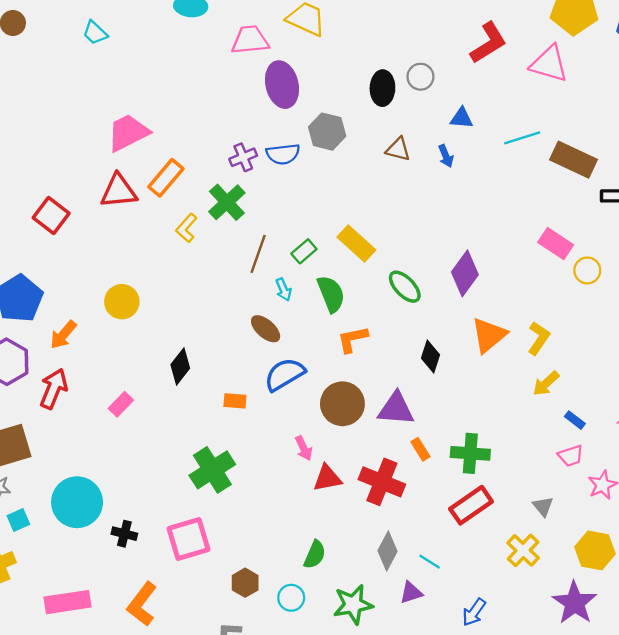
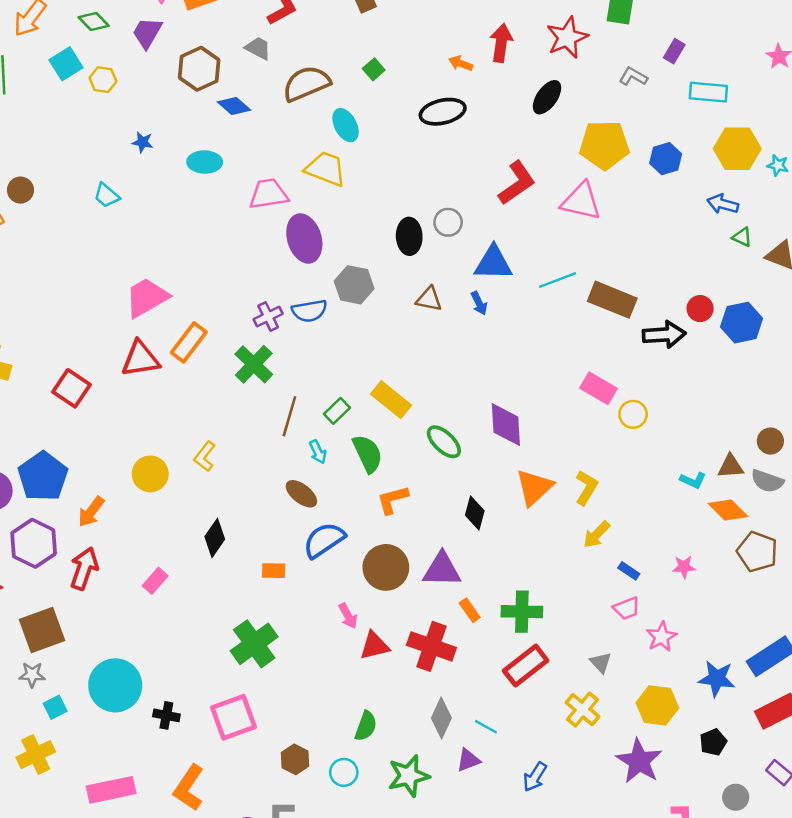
blue triangle: (462, 118) -> (493, 263), size x1.6
yellow L-shape: (187, 228) -> (205, 456), moved
purple diamond: (465, 273) -> (506, 425), turned -36

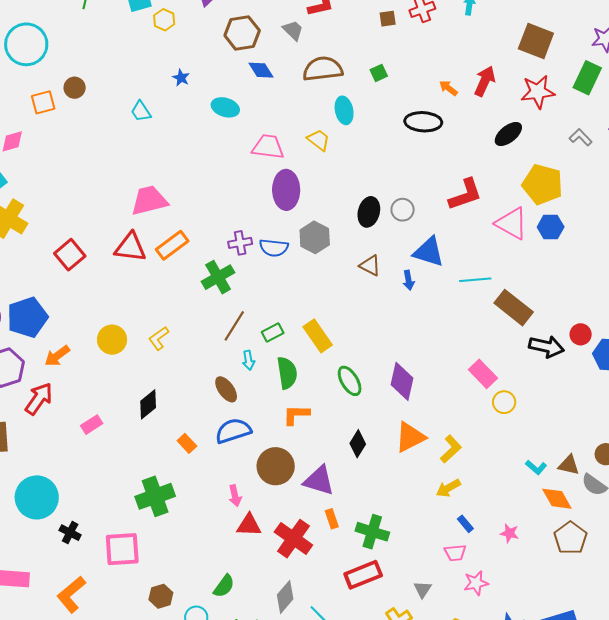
blue hexagon: (666, 159) -> (551, 227), moved
yellow trapezoid: (326, 169) -> (319, 140), size x0.7
orange rectangle: (274, 571) -> (187, 443), turned 30

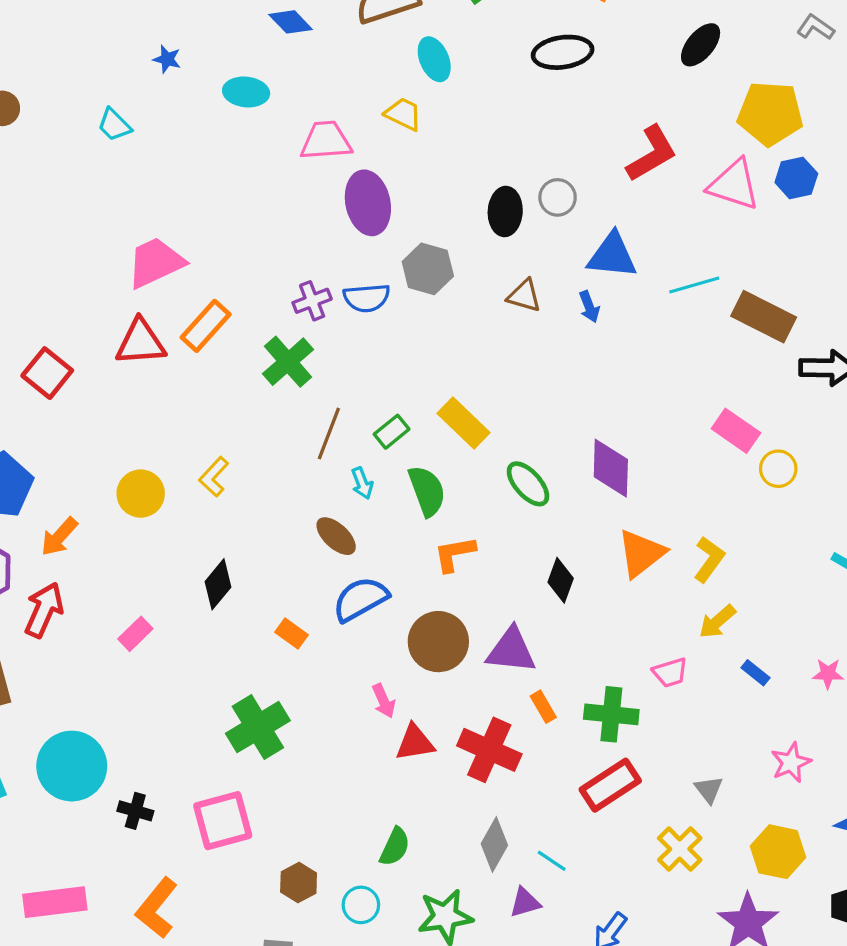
pink trapezoid: (455, 553) -> (670, 672), moved

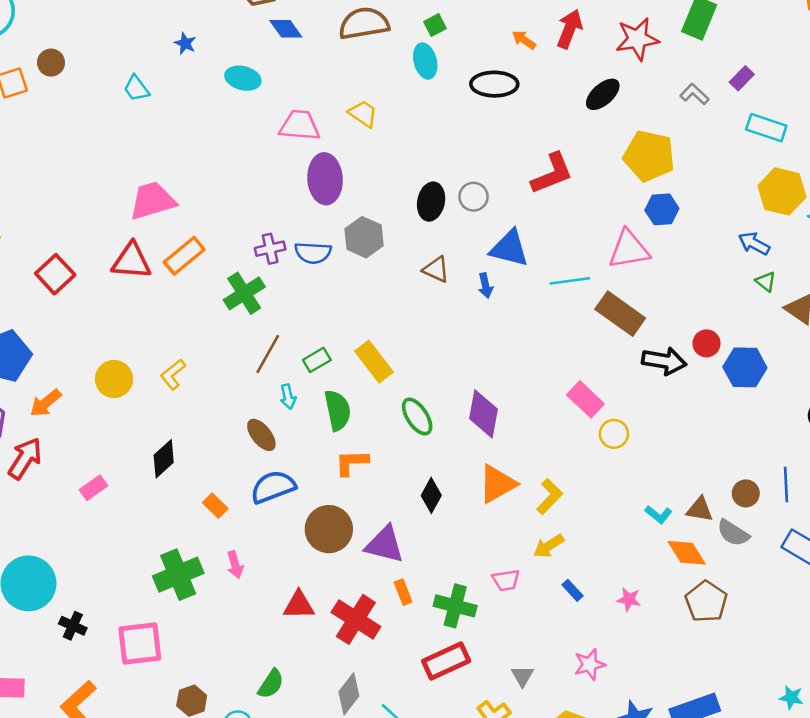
cyan ellipse: (434, 59) -> (425, 61), moved
pink triangle: (734, 185) -> (629, 250), moved, turned -36
pink arrow: (384, 701) -> (235, 565), moved

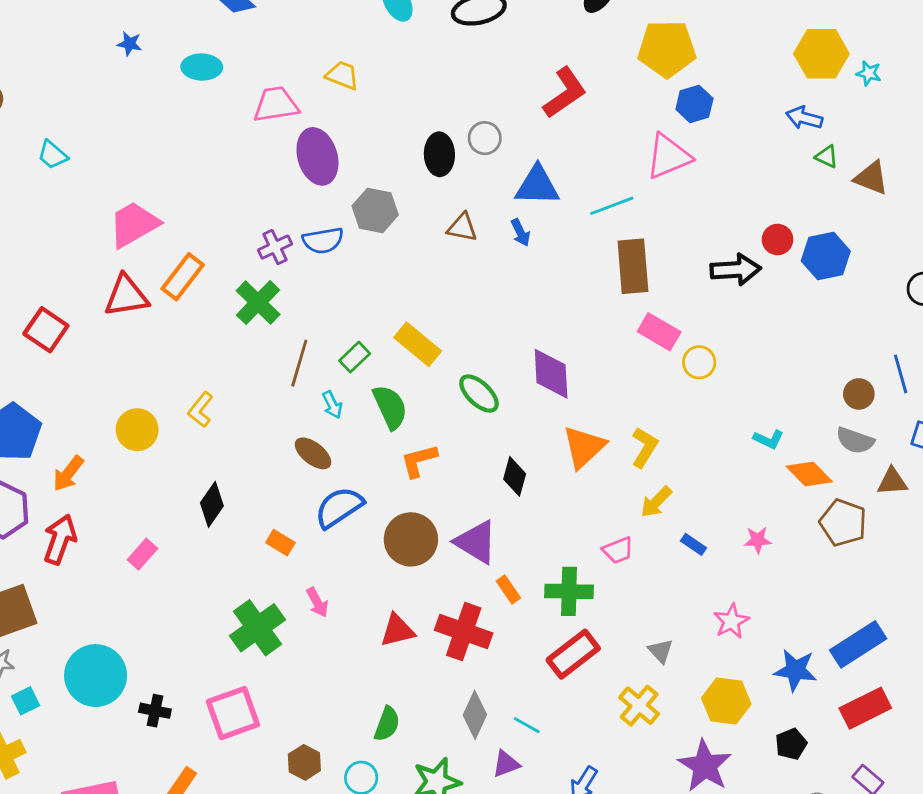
cyan trapezoid: (136, 88) -> (52, 155), moved
brown rectangle: (620, 314) -> (633, 266), moved, turned 63
brown triangle: (700, 509) -> (892, 482), moved
purple triangle: (385, 545) -> (476, 542), turned 30

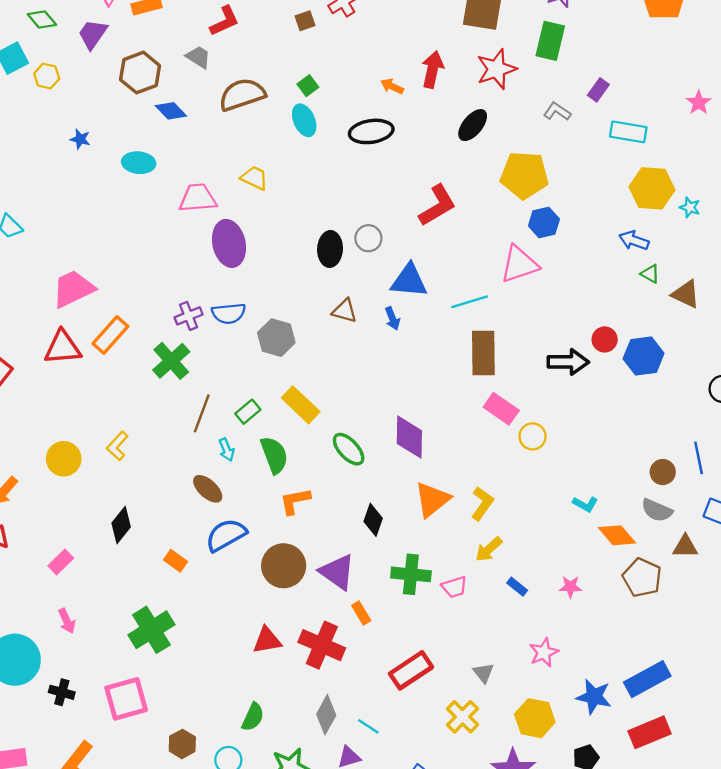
gray hexagon: (375, 210) -> (276, 338), moved
green cross: (569, 591) -> (411, 574), moved
pink arrow: (317, 602) -> (67, 621), moved

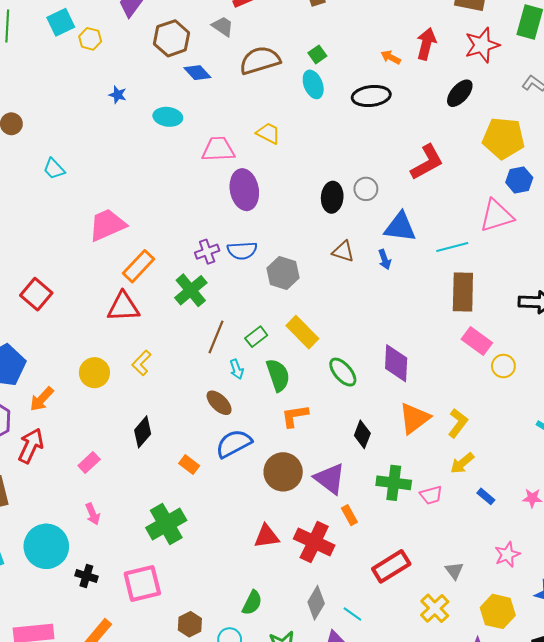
red triangle: (63, 348) -> (123, 307), moved

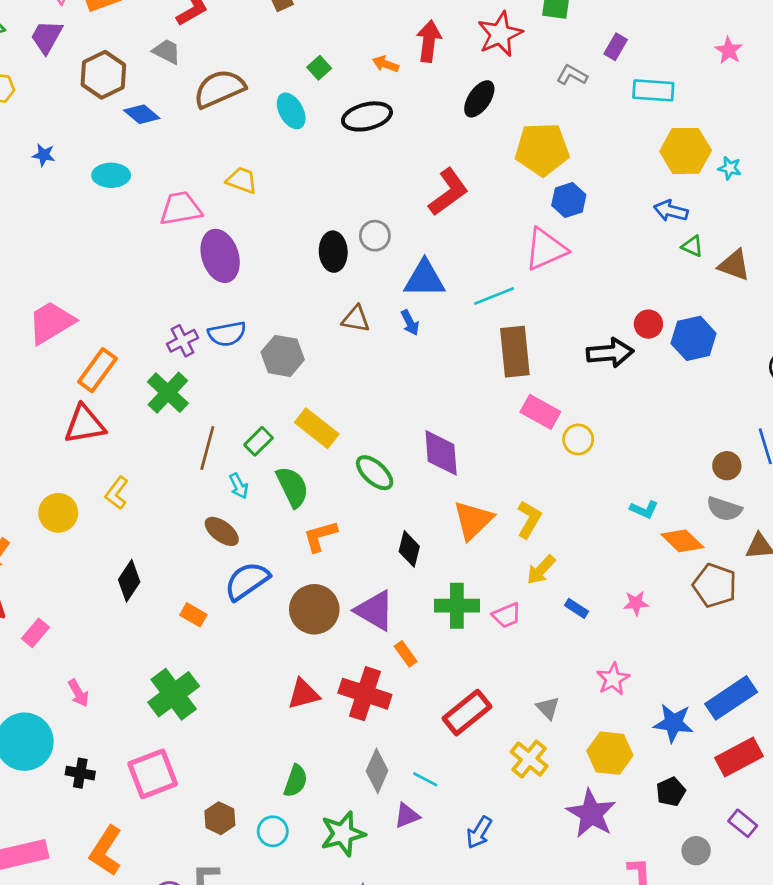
green square: (317, 54) -> (319, 68), moved
pink rectangle: (89, 463) -> (36, 633), moved

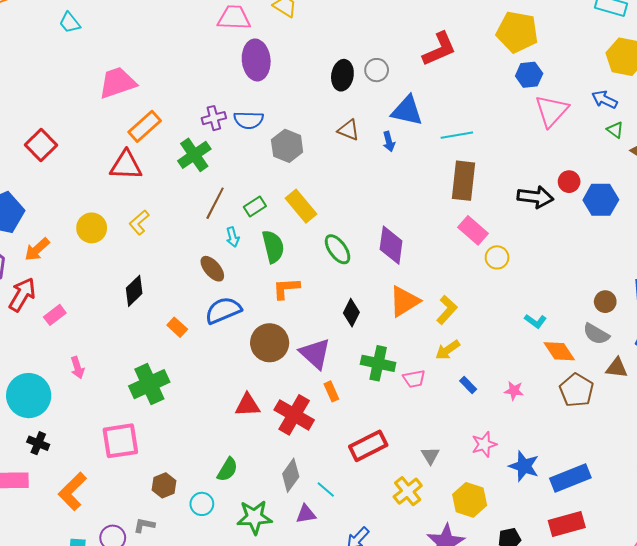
pink triangle: (546, 249) -> (552, 111), moved, turned -36
blue star: (673, 723) -> (524, 466), moved
black cross: (80, 773) -> (38, 443), moved

